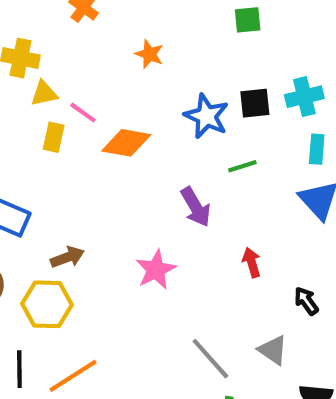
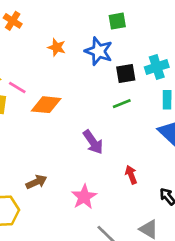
blue star: (206, 116) -> (99, 51), moved
green line: (242, 166) -> (122, 104), moved
brown arrow: (67, 257) -> (36, 182), moved
pink star: (156, 270) -> (84, 197), moved

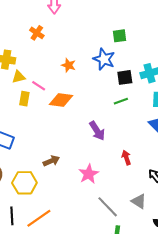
orange star: (57, 47) -> (69, 65), moved

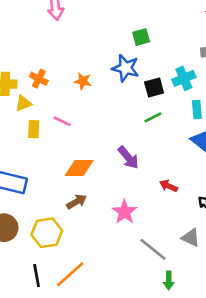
orange cross: (37, 33) -> (39, 79), moved
pink line: (39, 86) -> (62, 121), moved
orange diamond: (61, 100) -> (79, 168), moved
red arrow: (126, 158) -> (169, 186), turned -40

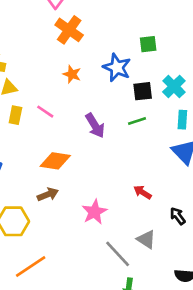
green square: (141, 37) -> (148, 44), moved
cyan cross: (184, 78) -> (174, 86), turned -30
orange cross: (39, 79) -> (69, 30), moved, size x1.5
purple arrow: (128, 158) -> (95, 126), moved
gray triangle: (191, 238) -> (146, 239), moved

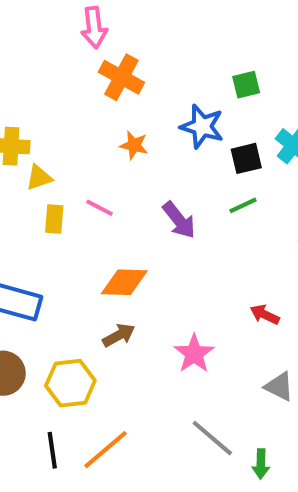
gray line: (118, 254) -> (212, 438), moved

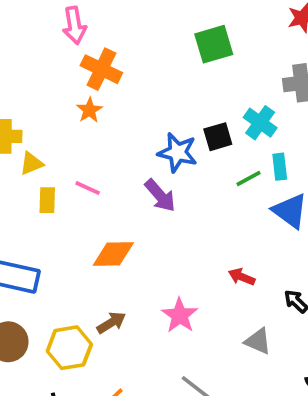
green square: (246, 85) -> (214, 44), moved, size x1.5
blue star: (202, 127) -> (178, 152), moved
orange star: (134, 145) -> (89, 110), moved, turned 30
green line: (243, 205) -> (249, 179), moved
brown arrow: (119, 335) -> (111, 323), moved

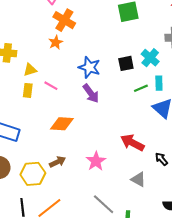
blue star: (178, 152) -> (89, 67), moved
yellow triangle: (32, 163) -> (30, 70), moved
red arrow: (242, 277) -> (132, 143), size x1.6

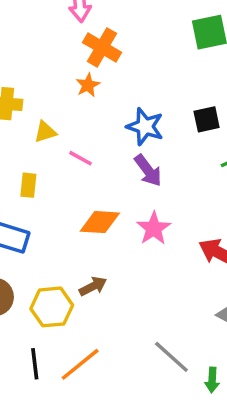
yellow rectangle: (28, 90) -> (28, 185), moved
pink star: (96, 161) -> (154, 228), moved

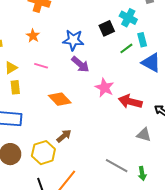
orange star: (88, 85) -> (33, 36), moved
yellow triangle: (45, 132) -> (11, 68), moved
orange diamond: (100, 222) -> (60, 99), turned 55
pink star: (154, 228) -> (105, 88), moved

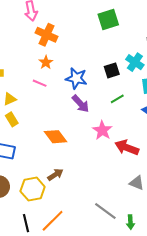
orange star: (33, 36) -> (46, 62), moved
green line: (126, 48) -> (117, 99), moved
pink line: (41, 66) -> (40, 83), moved
yellow rectangle: (15, 87) -> (12, 119), turned -32

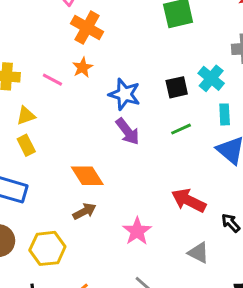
pink line: (40, 83) -> (52, 80), moved
pink star: (102, 130) -> (137, 231), moved
brown arrow: (55, 175) -> (84, 211), moved

